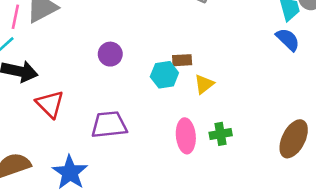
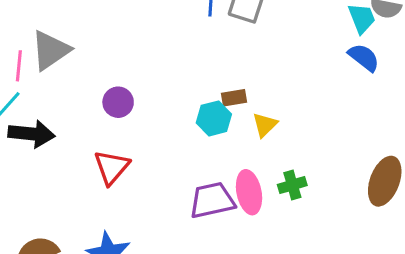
purple circle: (110, 54) -> (118, 102), moved
red triangle: (50, 104) -> (112, 167), moved, turned 32
purple trapezoid: (109, 125) -> (212, 200), moved

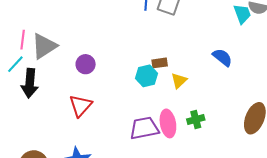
gray triangle: (50, 50) -> (44, 46), moved
blue semicircle: (364, 57) -> (222, 57), moved
black arrow: (31, 134) -> (30, 83), turned 88

